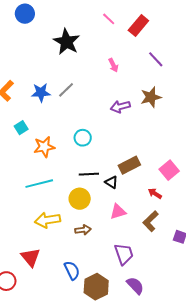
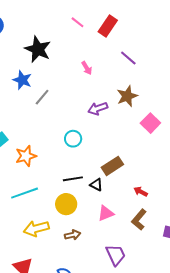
blue star: (41, 93) -> (22, 80), moved, turned 30
cyan circle: (83, 138) -> (73, 139), moved
pink square: (169, 170) -> (150, 123), moved

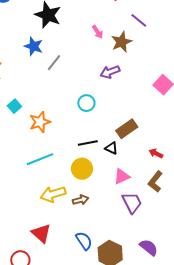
brown star: (127, 96) -> (121, 42), moved
brown arrow: (73, 235) -> (81, 200), moved
purple trapezoid: (116, 255) -> (132, 203), moved

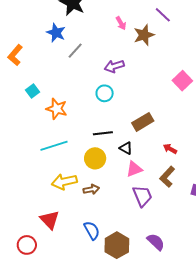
purple arrow: (110, 72) -> (114, 66), moved
orange star: (40, 122) -> (57, 109), turned 30
black triangle: (111, 148) -> (126, 148), moved

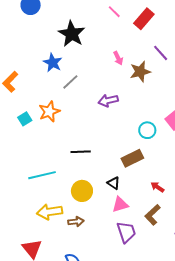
cyan circle: (105, 93) -> (147, 130), moved
orange star: (57, 109) -> (49, 112), moved, turned 30
black line: (103, 133) -> (81, 152), moved

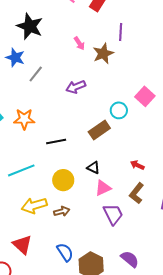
purple line: (161, 53) -> (121, 32), turned 54
orange star: (49, 112) -> (24, 119), moved, turned 30
brown rectangle: (132, 158) -> (99, 130), moved

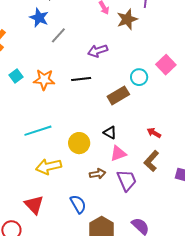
black line: (56, 142) -> (81, 79), moved
brown arrow: (62, 211) -> (98, 174), moved
blue semicircle: (65, 252) -> (78, 204), moved

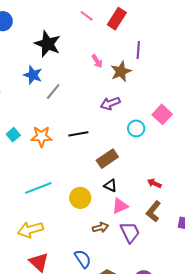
purple arrow: (98, 51) -> (110, 103), moved
brown rectangle: (118, 95) -> (107, 159), moved
yellow arrow: (48, 167) -> (30, 230), moved

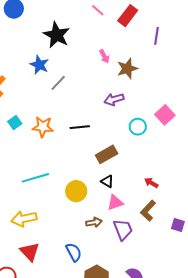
purple line: (138, 50) -> (157, 36), moved

